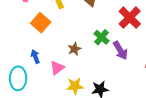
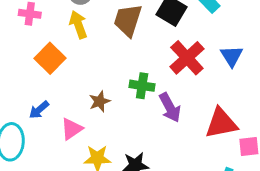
green cross: (101, 37) -> (142, 86), turned -35
blue arrow: (35, 57) -> (39, 110), turned -112

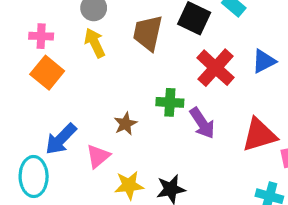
blue triangle: (232, 56) -> (264, 61), turned 40
orange square: (50, 58) -> (47, 73), moved
blue arrow: (39, 110) -> (61, 139), size x1.5

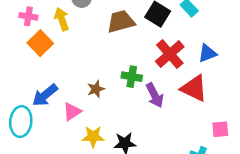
brown trapezoid: (148, 33) -> (121, 21), turned 56
pink cross: (41, 36) -> (28, 16), moved
yellow arrow: (95, 43) -> (62, 19), moved
red triangle: (259, 135) -> (194, 88), moved, turned 36

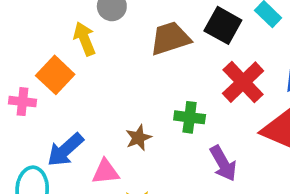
pink cross: (28, 16) -> (22, 102), moved
purple arrow: (155, 95) -> (223, 163), moved
pink triangle: (72, 112) -> (105, 172), turned 30

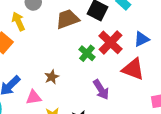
green cross: (190, 117) -> (87, 53), moved, turned 35

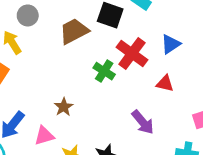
red triangle: (133, 69) -> (165, 83), size x0.6
purple arrow: (101, 90) -> (143, 122), moved

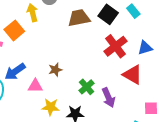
green cross: (104, 71) -> (87, 87), moved
red triangle: (165, 83) -> (133, 75), size x1.5

